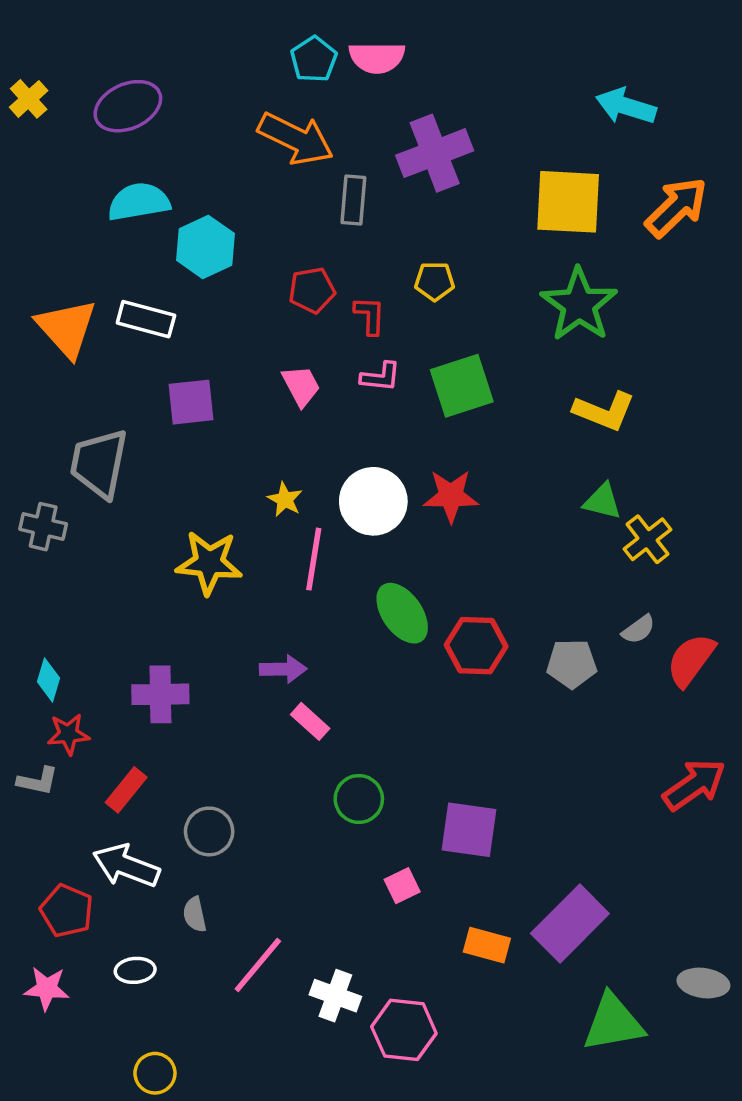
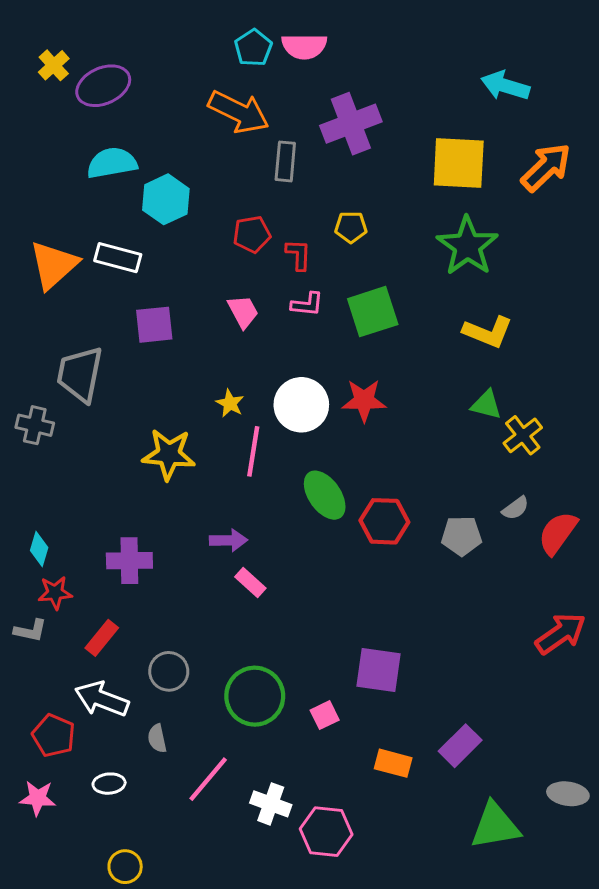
yellow cross: (29, 99) -> (54, 65), moved
orange triangle: (67, 328) -> (54, 265), turned 30
green circle: (359, 799) -> (255, 696), moved, size x1.5
purple rectangle: (570, 923) -> (460, 746), size x0.7

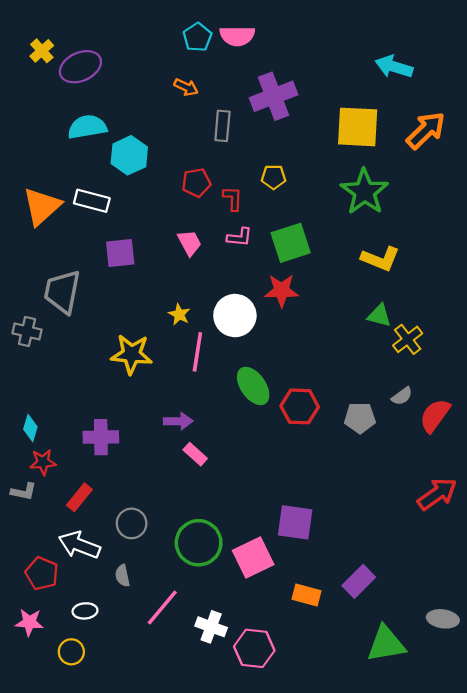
orange arrow: (239, 112) -> (186, 87), size x0.5
red star: (364, 400) -> (282, 291), moved
pink square: (325, 715) -> (253, 558), size x1.8
yellow circle: (125, 867) -> (71, 652), moved

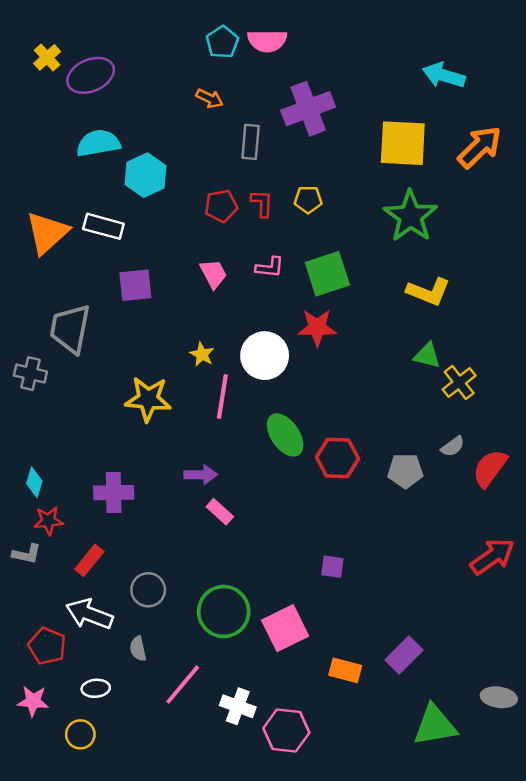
red L-shape: (233, 199) -> (262, 203), moved
purple square: (295, 522) -> (332, 567), moved, size x0.6

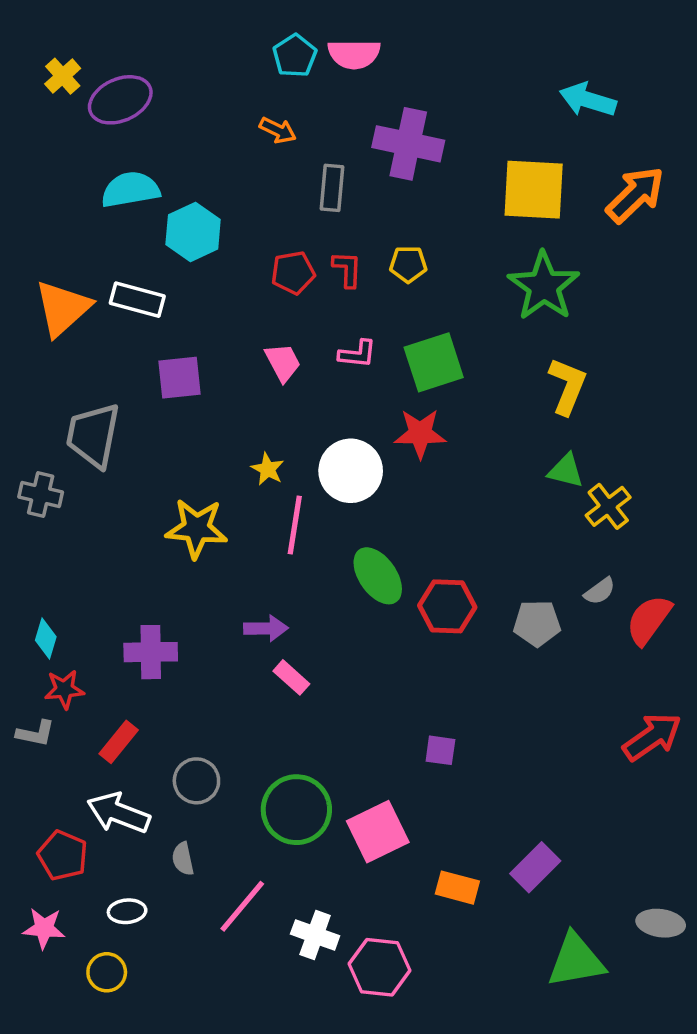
purple cross: (308, 109) -> (408, 144), turned 33
yellow L-shape: (428, 292) -> (567, 386), turned -90

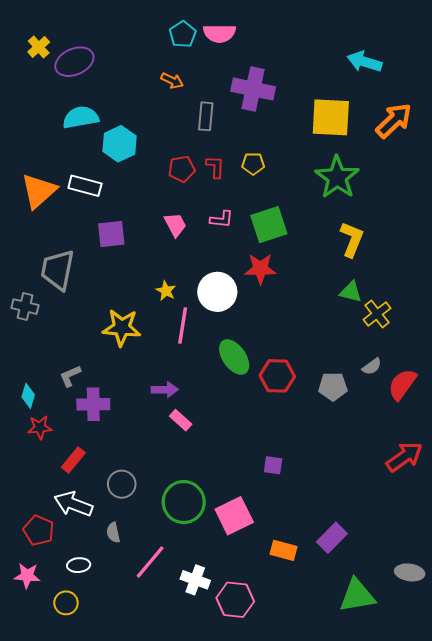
gray L-shape: (36, 733) -> (70, 376), moved, turned 145

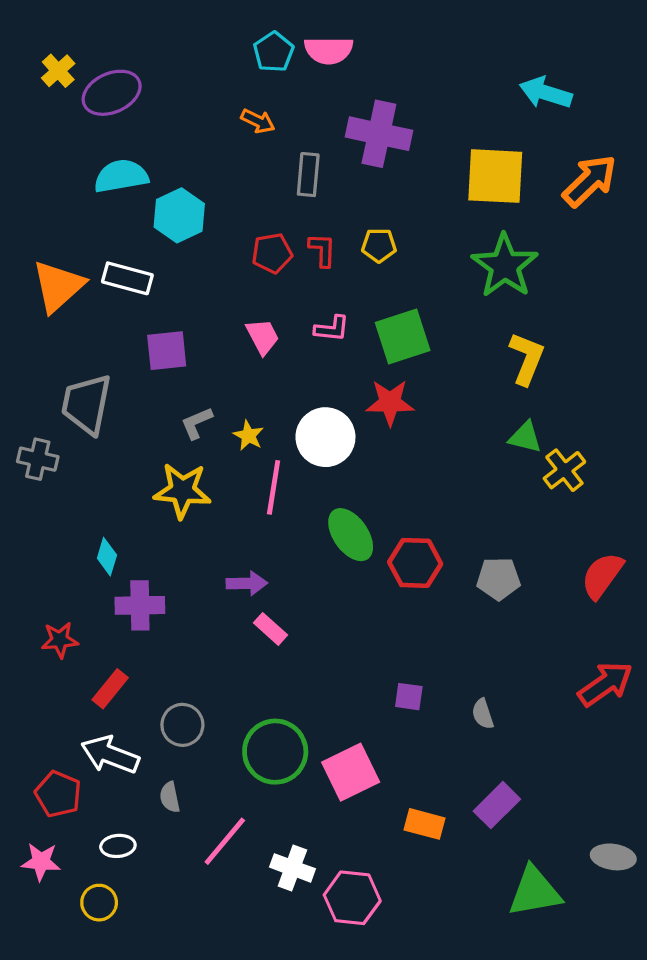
gray semicircle: (372, 366) -> (483, 714), moved, turned 108
gray L-shape: (70, 376) -> (197, 423), moved
cyan diamond: (28, 396) -> (107, 557), moved

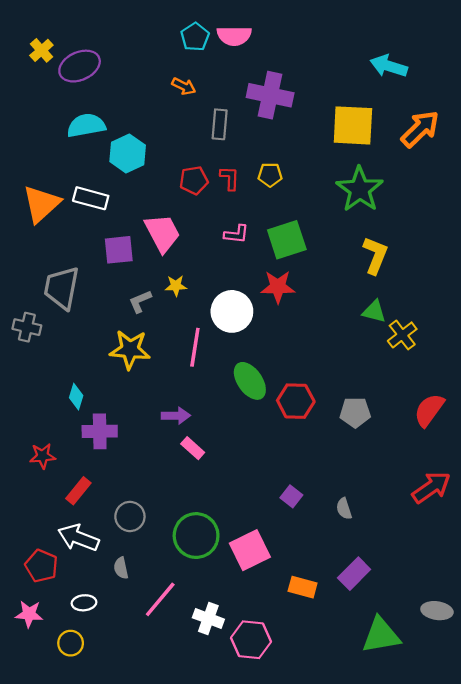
pink trapezoid: (263, 336) -> (162, 233), moved, size x1.5
yellow star: (248, 436) -> (176, 286), moved, turned -30
purple square: (409, 697) -> (291, 496), turned 30

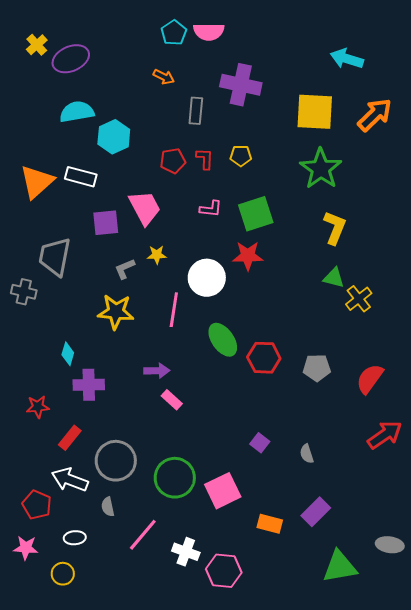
red semicircle: (429, 410) -> (370, 379), moved
gray circle: (130, 516) -> (116, 461), size x1.5

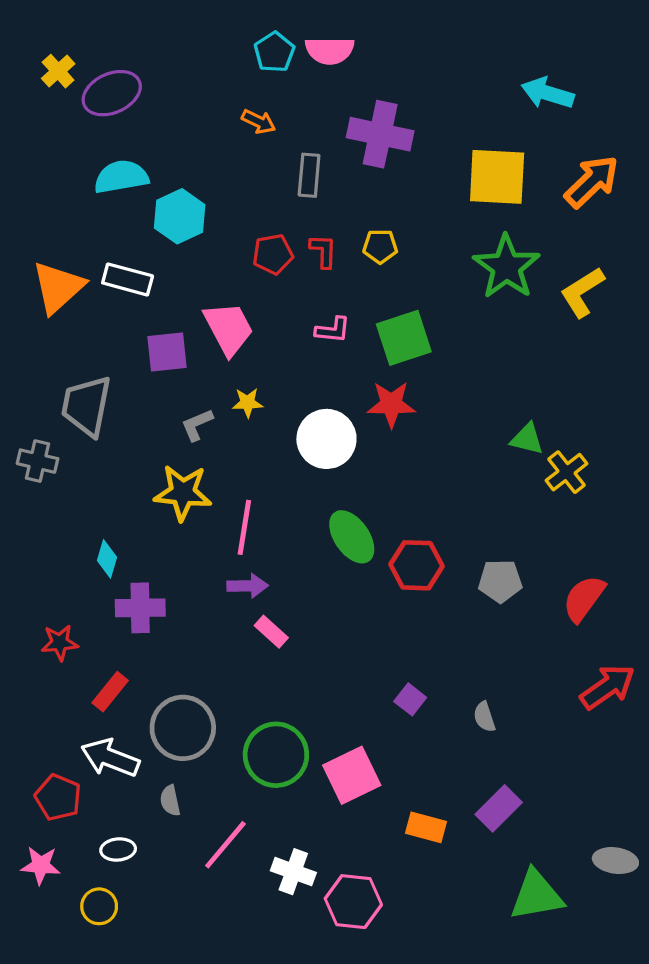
yellow L-shape: (335, 228) -> (582, 292), moved, turned -144
pink line: (174, 310) -> (244, 527), moved

